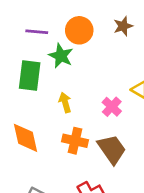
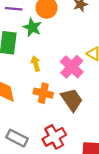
pink cross: (112, 107) -> (72, 67), size x1.5

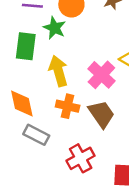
yellow arrow: (36, 64) -> (58, 71), size x1.6
gray rectangle: (17, 138) -> (36, 135), moved

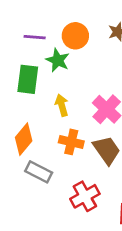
yellow arrow: (58, 71) -> (62, 105), size x0.7
orange diamond: (22, 104) -> (24, 139), turned 52

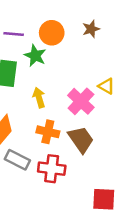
red cross: (85, 196) -> (52, 169), moved, turned 36

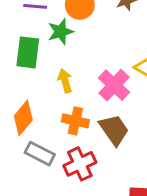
green star: (35, 56) -> (61, 32), turned 30
red cross: (52, 169) -> (80, 164), turned -32

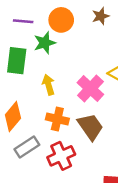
gray rectangle: (40, 154) -> (27, 147), turned -60

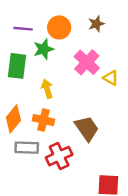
pink cross: (90, 89) -> (87, 62), moved
orange cross: (57, 119) -> (43, 120), moved
gray rectangle: (27, 147) -> (27, 148), turned 35

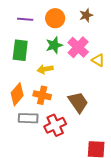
green star: (43, 49) -> (54, 45), moved
yellow arrow: (47, 89) -> (45, 69), turned -84

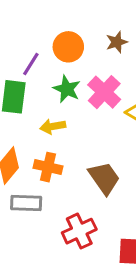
purple line: (25, 19) -> (31, 64), moved, turned -63
green star: (54, 45) -> (67, 89), turned -30
red cross: (55, 125) -> (79, 231), moved

